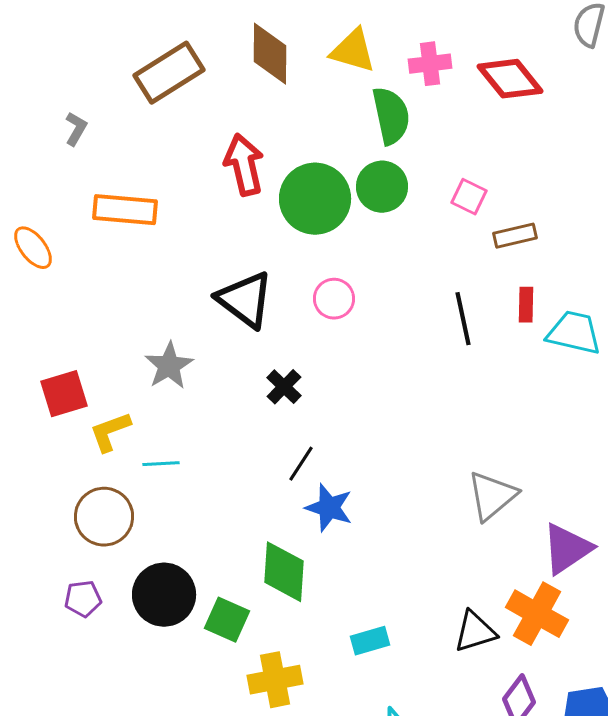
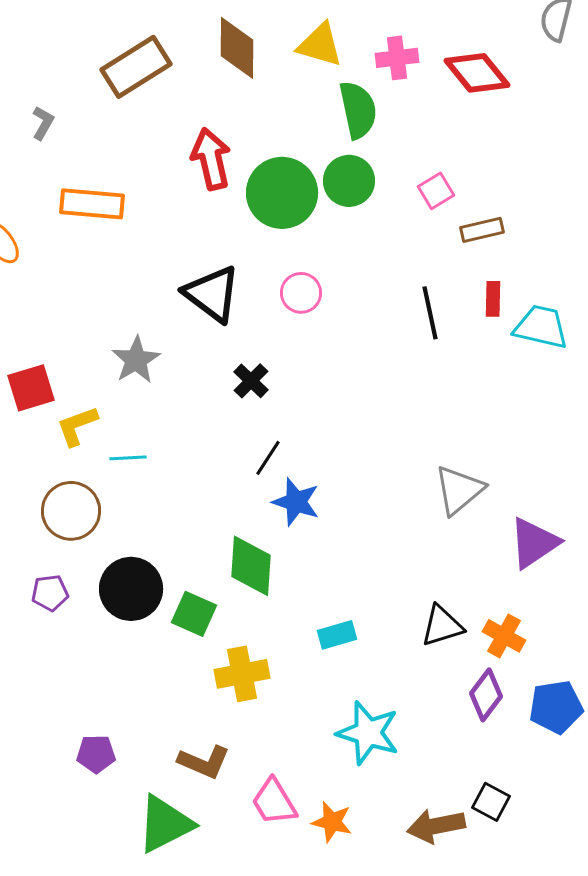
pink square: (469, 197) -> (436, 191), turned 33
orange cross: (537, 614) -> (504, 636), moved, size x0.7

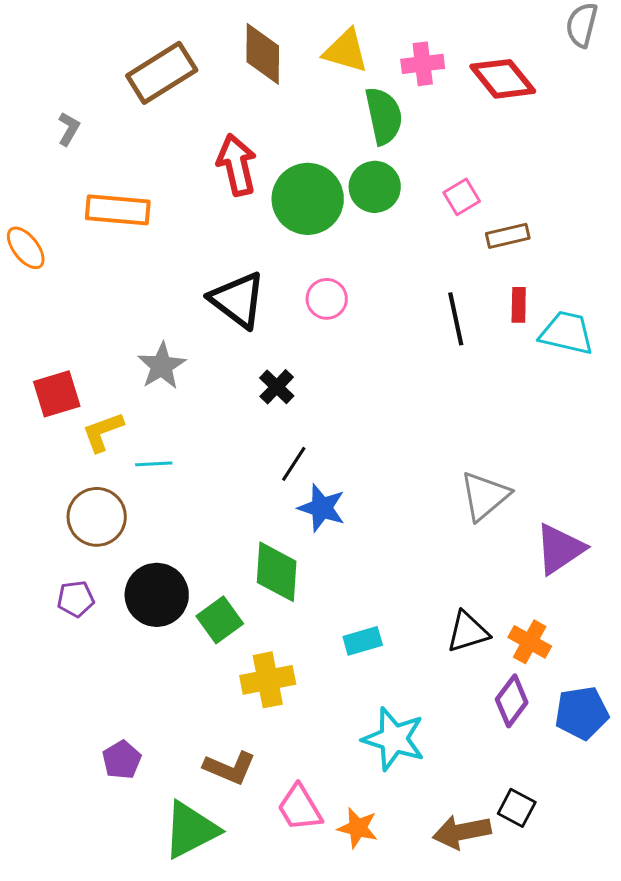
green square: (194, 614) -> (220, 620), turned 30
purple pentagon: (96, 754) -> (122, 760), turned -30

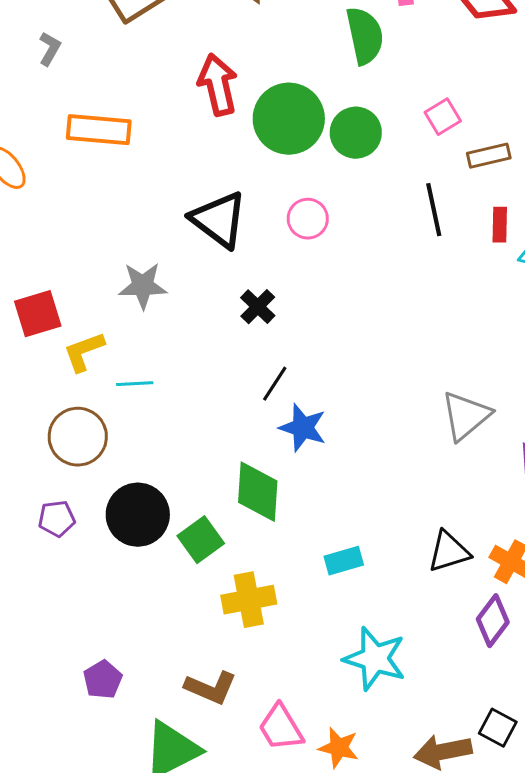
green circle: (375, 187) -> (356, 133), moved
black line: (456, 319) -> (434, 210), moved
gray star: (162, 366) -> (143, 286), turned 30

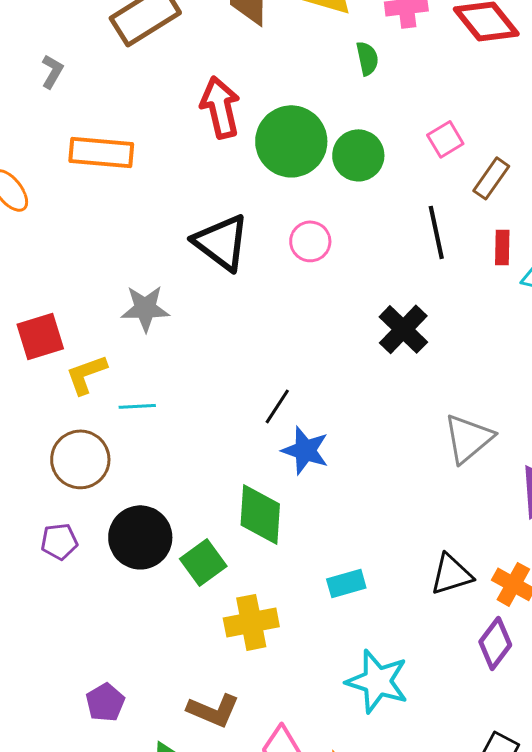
green semicircle: (365, 36) -> (367, 58), size x0.6
brown rectangle: (489, 156) -> (491, 178), turned -42
black cross: (258, 307) -> (403, 329), moved, size x1.4

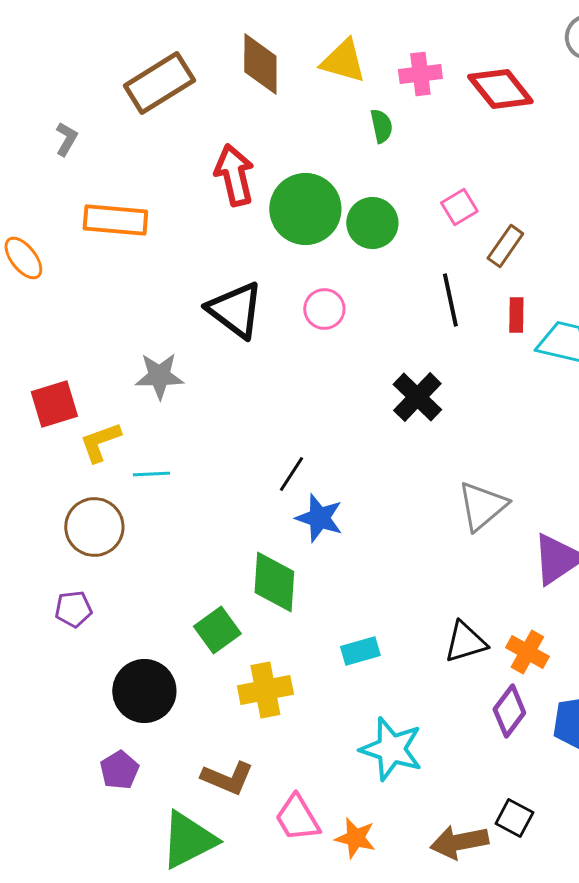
black circle: (140, 537) -> (144, 691), moved

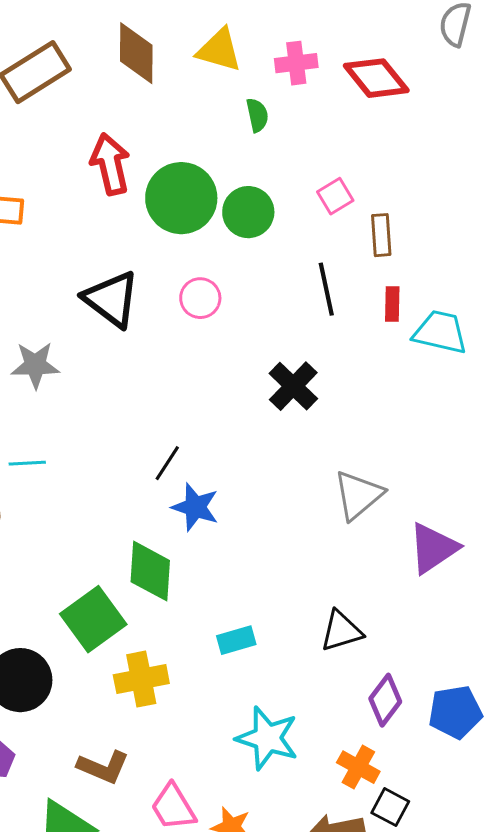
brown rectangle: (505, 246) -> (381, 235), turned -39
green square: (217, 630) -> (93, 619), size x1.4
orange cross: (527, 652) -> (358, 767), moved

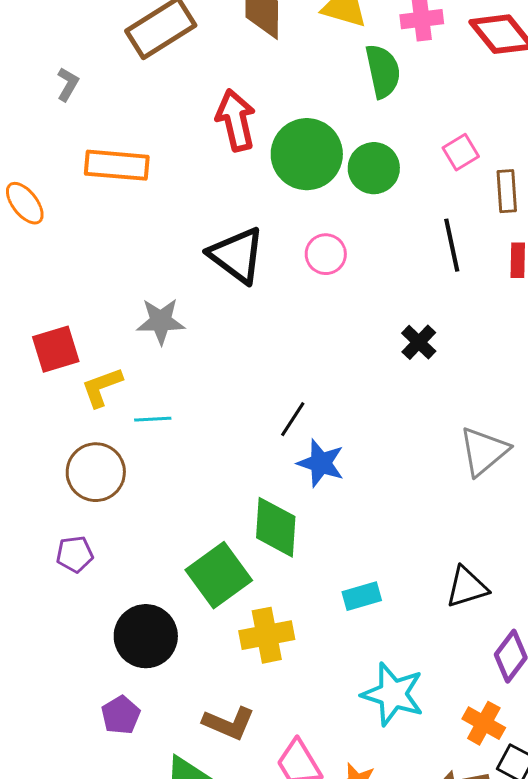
green semicircle: (257, 115) -> (383, 71), size x1.6
black cross: (293, 386) -> (419, 342), size x0.7

